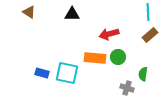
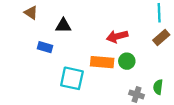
black triangle: (72, 14) -> (63, 26), moved
blue rectangle: (42, 73) -> (45, 47), moved
green semicircle: (143, 74) -> (158, 87), moved

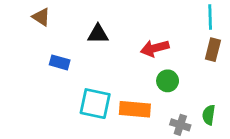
black triangle: (63, 26) -> (98, 34), moved
brown rectangle: (161, 37) -> (213, 50), turned -35
orange rectangle: (102, 62) -> (135, 109), moved

